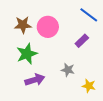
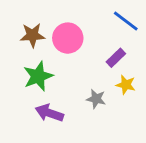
purple arrow: (35, 80) -> (49, 113), turned -144
yellow star: (89, 86) -> (126, 85), moved

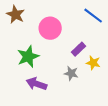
brown star: (32, 35) -> (15, 15), moved, turned 30
purple rectangle: (116, 58) -> (78, 49), moved

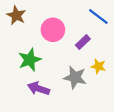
purple rectangle: (78, 49) -> (83, 42), moved
gray star: (71, 73) -> (75, 77), size x1.5

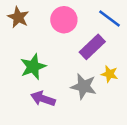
pink circle: (53, 30) -> (64, 20), moved
purple rectangle: (83, 42) -> (92, 47), size x1.5

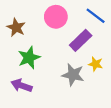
brown star: (18, 17) -> (16, 28), moved
purple arrow: (43, 99) -> (21, 86), moved

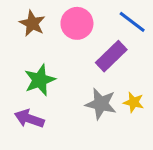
brown star: (16, 28) -> (32, 23), moved
yellow star: (96, 64) -> (134, 102), moved

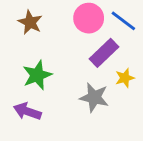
pink circle: (77, 23) -> (89, 18), moved
yellow star: (134, 102) -> (125, 78), moved, turned -30

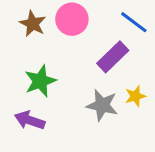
pink circle: (89, 18) -> (72, 19), moved
yellow star: (125, 78) -> (135, 96), moved

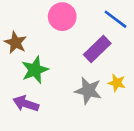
brown star: (33, 24) -> (15, 43), moved
yellow star: (135, 96) -> (117, 83), turned 30

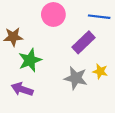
blue line: (115, 19) -> (99, 17), turned -30
brown star: (15, 43) -> (13, 37), turned -30

